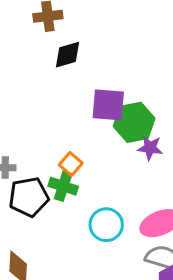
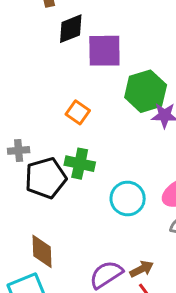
purple square: (108, 105) -> (104, 51), moved
orange square: (71, 164) -> (78, 112), moved

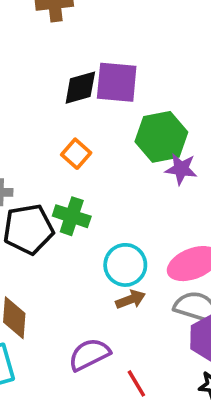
black diamond: (71, 29) -> (80, 88), moved
brown arrow: (142, 269) -> (131, 299), moved

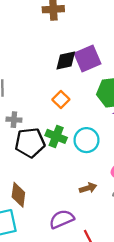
purple square: (117, 82) -> (88, 59), turned -32
cyan circle: (125, 265) -> (87, 140), moved

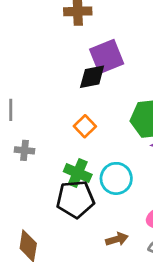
purple square: (88, 59) -> (107, 57), moved
black pentagon: (30, 143) -> (75, 199), moved

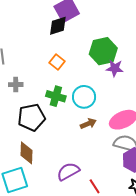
black pentagon: (75, 199) -> (32, 117), moved
brown arrow: (117, 239) -> (88, 124), moved

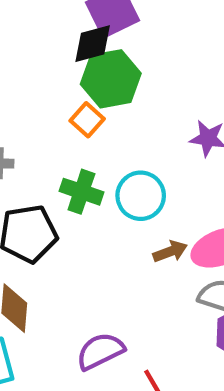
green hexagon: (103, 51) -> (111, 79), moved
brown arrow: (88, 124) -> (170, 252), moved

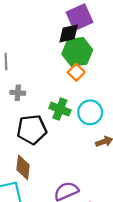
orange square: (87, 120) -> (76, 72), moved

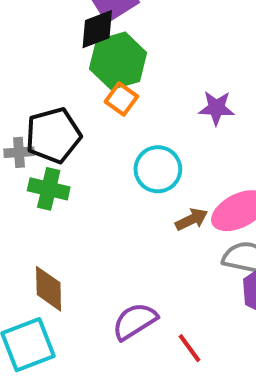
green cross: (60, 109) -> (49, 189), moved
black pentagon: (32, 130) -> (53, 135), moved

